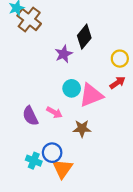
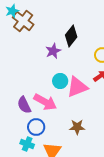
pink arrow: (54, 112) -> (45, 102), size x1.6
brown star: (82, 129) -> (77, 127), moved
blue circle: (52, 153) -> (36, 127), moved

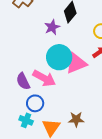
cyan circle: (60, 81) -> (59, 57), size x1.6
brown star: (77, 127) -> (76, 119), moved

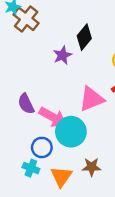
cyan circle: (59, 57) -> (71, 132), moved
purple semicircle: (23, 81) -> (26, 104), moved

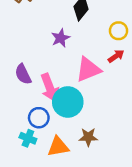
purple star: (62, 55) -> (61, 38), moved
pink arrow: (53, 117) -> (50, 87), turned 40
orange triangle: (61, 177) -> (58, 147), turned 45

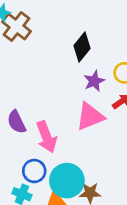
purple star: (61, 38) -> (94, 81), moved
cyan circle: (68, 102) -> (67, 181), moved

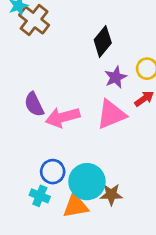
purple semicircle: (16, 122) -> (34, 104), moved
pink arrow: (46, 137) -> (63, 117), moved, turned 96

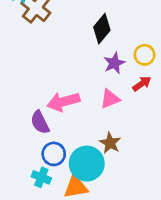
purple semicircle: (34, 104) -> (40, 122), moved
pink triangle: (111, 114) -> (110, 99), size x0.7
brown star: (111, 194) -> (110, 143), moved, turned 30

